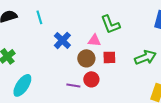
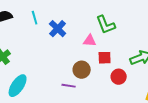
blue cross: (62, 40) -> (58, 29), moved
brown circle: (86, 58) -> (82, 70), moved
red circle: (91, 79) -> (119, 77), moved

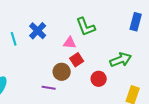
cyan line: (35, 18) -> (14, 39), moved
red square: (105, 58) -> (77, 60), moved, turned -32

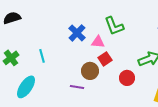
blue cross: (38, 31) -> (77, 33), moved
cyan line: (14, 39) -> (42, 56), moved

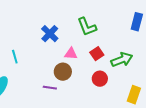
pink triangle: (98, 42) -> (71, 54), moved
red square: (105, 59) -> (97, 54), moved

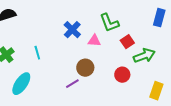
pink triangle: (71, 54) -> (94, 41), moved
red square: (97, 54) -> (127, 42), moved
purple line: (50, 88) -> (72, 84), turned -40

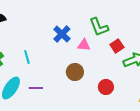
red circle: (122, 75) -> (106, 87), moved
purple line: (72, 84) -> (36, 88), moved, turned 32

